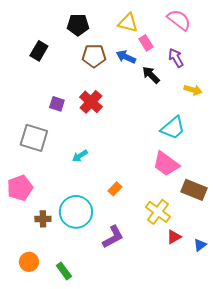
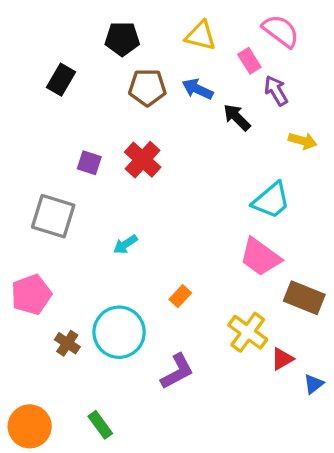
pink rectangle: (146, 43) -> (249, 61), moved
brown cross: (43, 219) -> (67, 343), turned 35
red triangle: (174, 237) -> (282, 359), moved
orange circle: (29, 262) -> (30, 426), moved, size x1.4

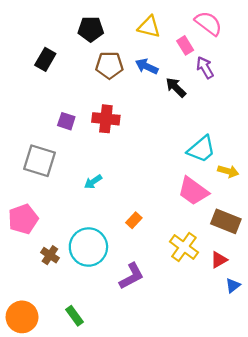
yellow arrow: (303, 141) -> (228, 171), moved
red cross: (143, 160) -> (106, 119), turned -36
red triangle: (282, 359) -> (219, 260), moved

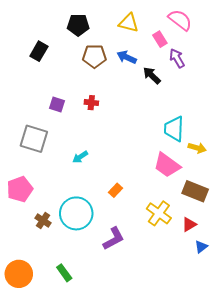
red cross: (106, 119) -> (91, 103), size x0.6
cyan trapezoid: (201, 149) -> (174, 129), turned 132

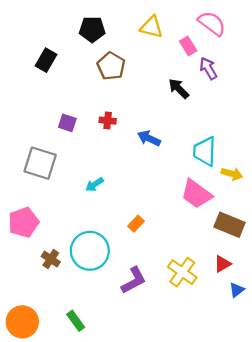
brown pentagon: (94, 56) -> (111, 66), turned 30
blue arrow: (127, 57) -> (149, 138), moved
yellow cross: (159, 213) -> (182, 272), moved

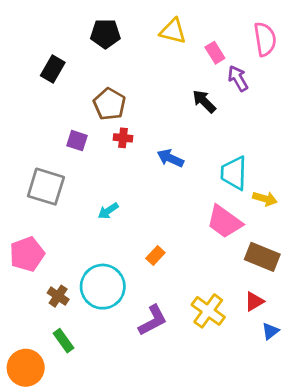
pink semicircle: (212, 23) -> (265, 39), moved, turned 44
brown pentagon: (111, 66) -> (109, 104), moved
green rectangle: (76, 321) -> (64, 341), moved

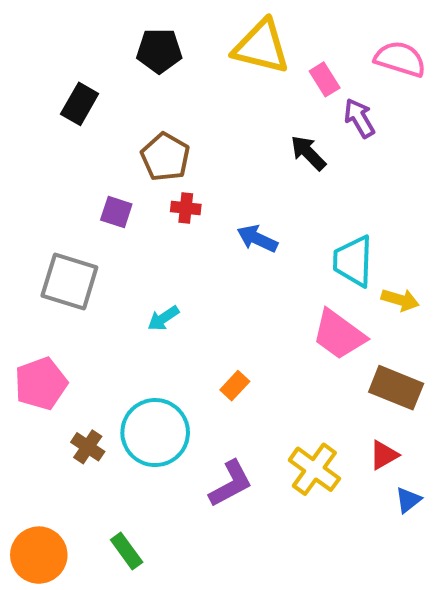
yellow triangle: (173, 31) -> (261, 47), size x1.4
pink semicircle: (265, 39) -> (400, 59), turned -64
green rectangle: (64, 341) -> (127, 551), moved

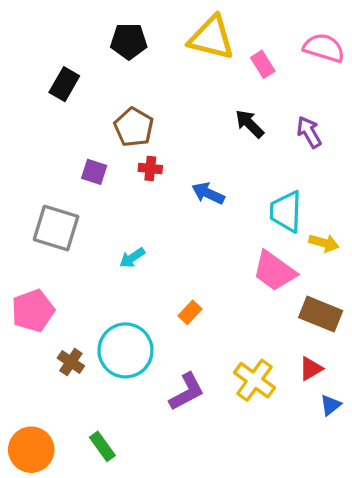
purple arrow: (359, 118) -> (309, 132), moved

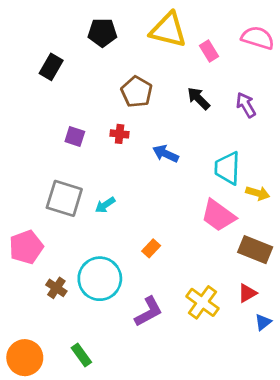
brown pentagon: (134, 127) -> (137, 92), moved
gray square: (56, 228) -> (64, 198), moved

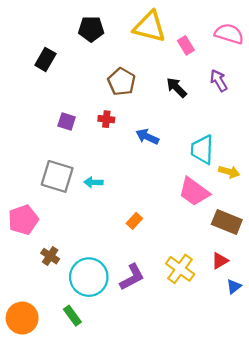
purple arrow: (246, 105) -> (219, 81), moved
cyan arrow: (105, 205) -> (93, 182), turned 36
cyan circle: (100, 279) -> (89, 277), moved

